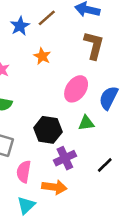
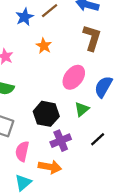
green triangle: (86, 123) -> (82, 109), turned -35
black line: (105, 165) -> (98, 139), moved

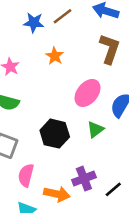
blue star: (25, 17) -> (34, 23), turned 30
black line: (98, 139) -> (113, 189), moved
purple cross: (61, 141) -> (84, 179), moved

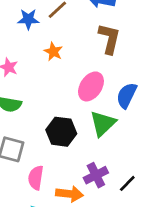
green triangle: (95, 130) -> (103, 123), size x1.5

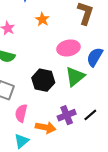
pink ellipse: (91, 86) -> (68, 48), turned 40
black line: (127, 183) -> (90, 115), moved

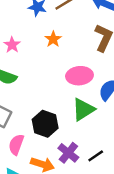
black hexagon: (43, 80) -> (45, 124), moved
purple cross: (67, 115) -> (68, 153), turned -36

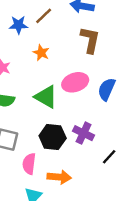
green triangle: (83, 109) -> (46, 97), moved, turned -45
purple cross: (68, 153) -> (83, 133), moved

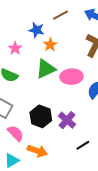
blue star: (18, 25) -> (36, 30), moved
green triangle: (46, 97) -> (46, 69), moved, turned 50
pink semicircle: (29, 164) -> (16, 133), turned 114

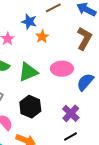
green triangle: (46, 69) -> (28, 72), moved
purple cross: (67, 120) -> (71, 113), moved

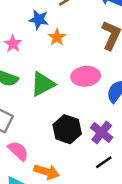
black hexagon: (30, 107) -> (67, 129), moved

